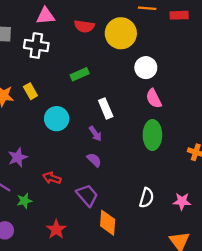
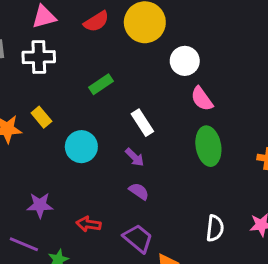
red semicircle: (84, 26) -> (96, 21), turned -30
purple star: (18, 157) -> (40, 205), turned 30

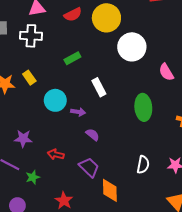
white circle: (185, 61) -> (132, 47), size x1.4
pink semicircle: (202, 99) -> (166, 72), moved
purple arrow: (135, 157) -> (78, 112), moved, turned -40

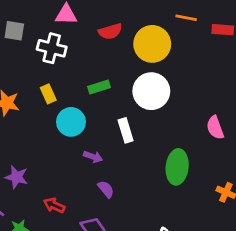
white circle: (132, 47) -> (151, 91), moved
yellow rectangle: (29, 78) -> (48, 94), moved
cyan circle: (55, 100) -> (71, 122), moved

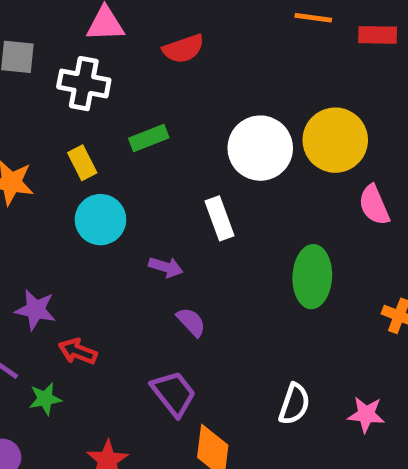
yellow circle: (152, 44) -> (335, 140), moved
green rectangle: (99, 87) -> (149, 138), moved
cyan circle: (71, 122) -> (100, 220), moved
red arrow: (54, 205) -> (78, 351), moved

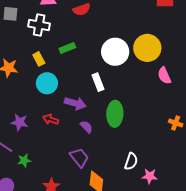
purple arrow: (166, 267) -> (75, 103), size x1.5
green ellipse: (312, 277) -> (115, 114), moved
red arrow: (78, 351) -> (51, 119), moved
pink star: (366, 415) -> (150, 176), moved

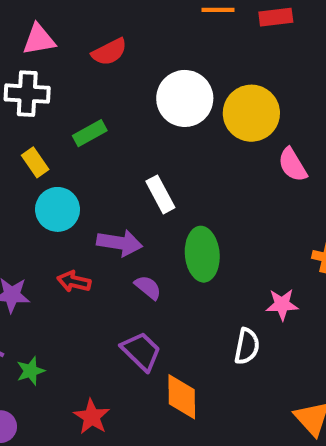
white circle: (115, 52) -> (185, 98), moved
pink star: (150, 176) -> (282, 304), moved

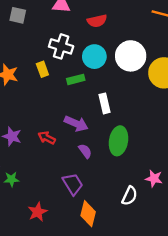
white cross: (27, 94) -> (61, 46), moved
green rectangle: (90, 133) -> (76, 79), moved
cyan circle: (58, 209) -> (94, 57), moved

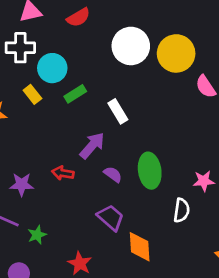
white cross: (61, 46) -> (20, 48), moved
cyan circle: (94, 57) -> (52, 68), moved
purple arrow: (76, 124) -> (92, 145), turned -55
green ellipse: (118, 141) -> (150, 171), moved

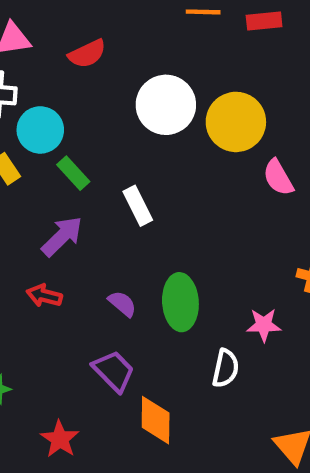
green rectangle: (75, 94) -> (73, 173), turned 75
purple arrow: (92, 145) -> (62, 236), moved

